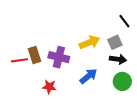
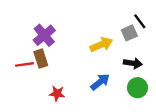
gray square: (115, 42) -> (129, 33), moved
purple cross: (59, 57) -> (44, 35), moved, turned 36

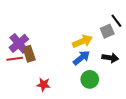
purple cross: (44, 35) -> (19, 43), moved
blue arrow: (100, 82) -> (82, 58), moved
green circle: (137, 88) -> (90, 79), moved

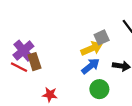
gray square: (107, 31) -> (102, 37), moved
red line: (15, 59) -> (19, 67), turned 35

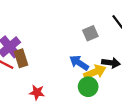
yellow arrow: (92, 48) -> (95, 72), moved
blue arrow: (91, 66) -> (79, 63), turned -108

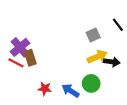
blue arrow: (79, 63) -> (71, 91), moved
yellow arrow: (95, 72) -> (97, 57), moved

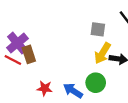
gray square: (93, 35) -> (98, 29), turned 32
yellow arrow: (97, 57) -> (102, 53), turned 144

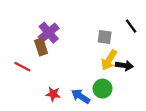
purple cross: (17, 43) -> (49, 33), moved
brown rectangle: (29, 54) -> (41, 47), moved

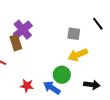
yellow arrow: (109, 60) -> (78, 55), turned 36
black arrow: (124, 66) -> (92, 85), moved
green circle: (102, 89) -> (62, 75), moved

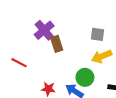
brown rectangle: (16, 43) -> (57, 44), moved

